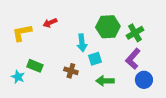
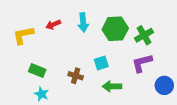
cyan arrow: (82, 43) -> (83, 22), moved
purple L-shape: (133, 59) -> (142, 63), turned 35
cyan star: (18, 77) -> (41, 94), moved
blue circle: (144, 80) -> (164, 85), moved

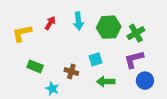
red arrow: (53, 25) -> (50, 23), turned 144
blue circle: (164, 85) -> (145, 81), moved
cyan star: (41, 94) -> (52, 89), moved

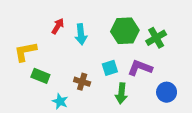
cyan arrow: (78, 21) -> (81, 34), moved
yellow L-shape: (22, 33) -> (25, 52), moved
purple L-shape: (134, 59) -> (140, 68), moved, turned 35
green arrow: (106, 82) -> (121, 93), turned -84

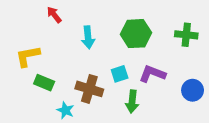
red arrow: (58, 26) -> (54, 15), moved, turned -70
green cross: (156, 38) -> (186, 35), moved, turned 36
brown cross: (82, 82) -> (89, 89), size x1.5
blue circle: (167, 92) -> (193, 90), moved

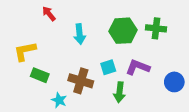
green cross: (186, 35) -> (156, 28), moved

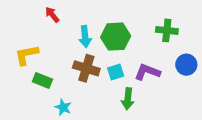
green hexagon: (123, 31) -> (116, 37), moved
brown cross: (81, 81) -> (86, 68), moved
blue circle: (174, 82) -> (186, 65), moved

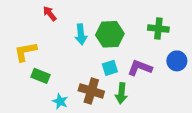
brown cross: (86, 68) -> (91, 91), moved

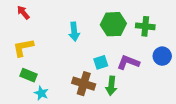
red arrow: (50, 13) -> (23, 13), moved
green hexagon: (110, 34) -> (113, 24), moved
green rectangle: (40, 76) -> (29, 75), moved
cyan star: (60, 101) -> (41, 93), moved

